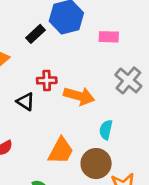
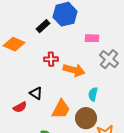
pink rectangle: (109, 37) -> (92, 38), moved
black triangle: (26, 102) -> (36, 93), moved

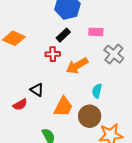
black rectangle: (43, 26) -> (63, 35), moved
orange arrow: (74, 70) -> (77, 66), turned 135

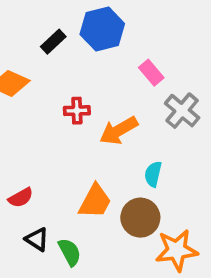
pink rectangle: (96, 32) -> (151, 73), turned 48
black rectangle: (63, 35) -> (53, 42), moved
black triangle: (37, 90) -> (37, 239), moved

